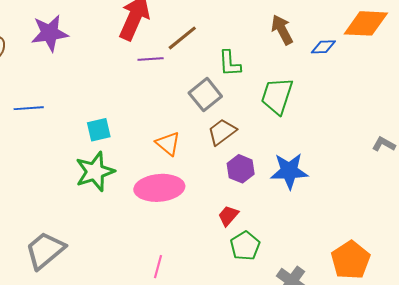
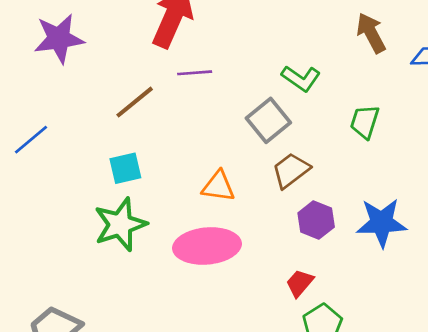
brown line: (182, 38) -> (135, 102), moved
green L-shape: (230, 63) -> (301, 78), turned -52
green trapezoid: (277, 96) -> (365, 122), size x0.7
blue line: (29, 108) -> (31, 140), turned -36
orange triangle: (168, 143) -> (218, 186), turned -32

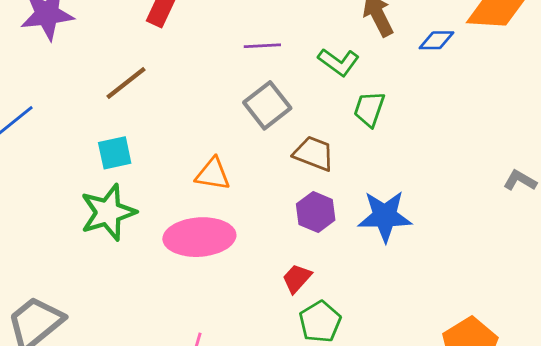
purple line: (195, 73) -> (262, 46), moved
green L-shape: (301, 78) -> (339, 62), moved
brown trapezoid: (291, 170) -> (314, 153), moved, turned 57

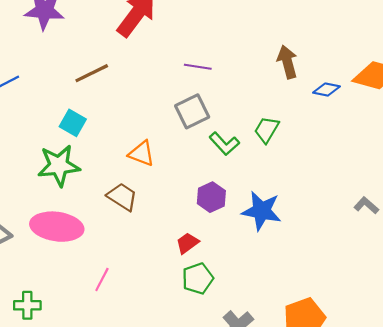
green L-shape: (339, 62) -> (224, 144), moved
cyan square: (115, 153) -> (73, 123), turned 30
brown trapezoid: (314, 153) -> (122, 197), moved
pink ellipse: (199, 237) -> (57, 227), moved

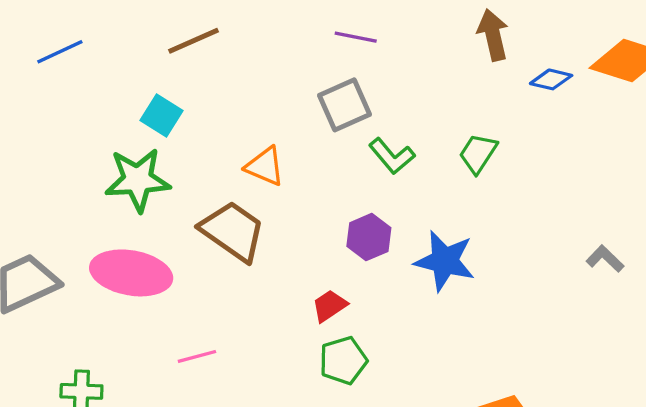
green trapezoid: (267, 130) -> (478, 153), moved
brown trapezoid: (122, 197) -> (233, 231), size x1.4
pink line: (102, 280) -> (197, 356), turned 45

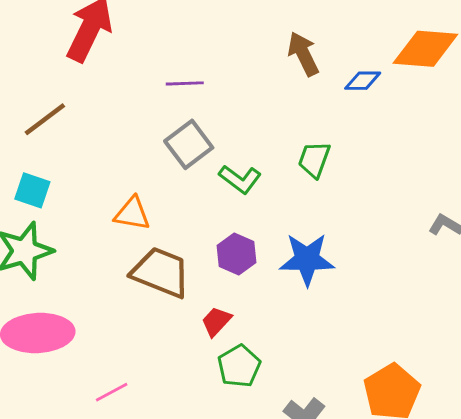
brown trapezoid: (233, 231) -> (161, 272), moved

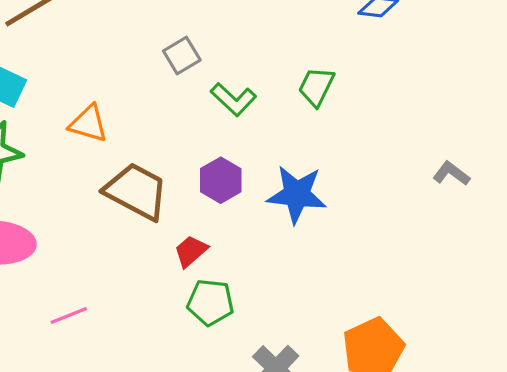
gray square: (189, 144) -> (182, 55), size x0.7
orange triangle: (132, 214) -> (88, 124), moved
green pentagon: (239, 366) -> (210, 302), turned 30

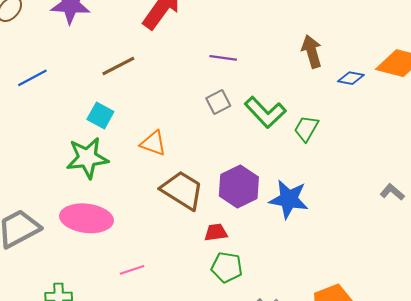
green L-shape: (233, 99) -> (265, 112), moved, size x1.4
purple hexagon: (221, 180) -> (239, 187), size x1.4
red trapezoid: (191, 251) -> (216, 232), turned 30

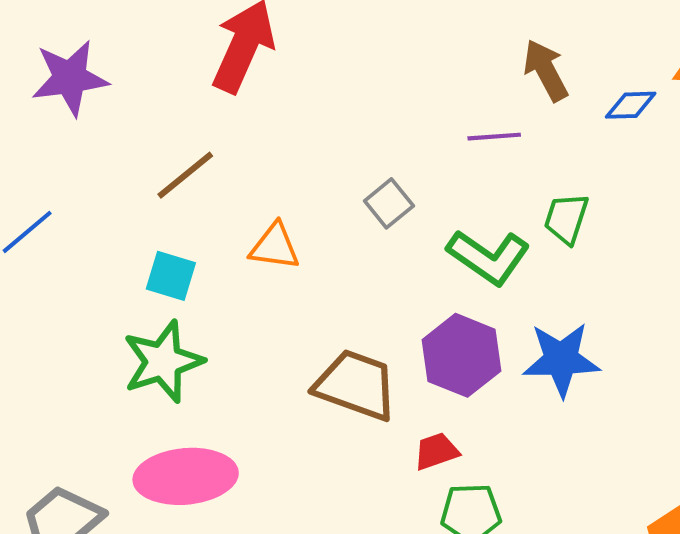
purple line: (223, 58) -> (494, 137), moved
green L-shape: (265, 112) -> (489, 257), moved
orange triangle: (153, 143) -> (275, 247), moved

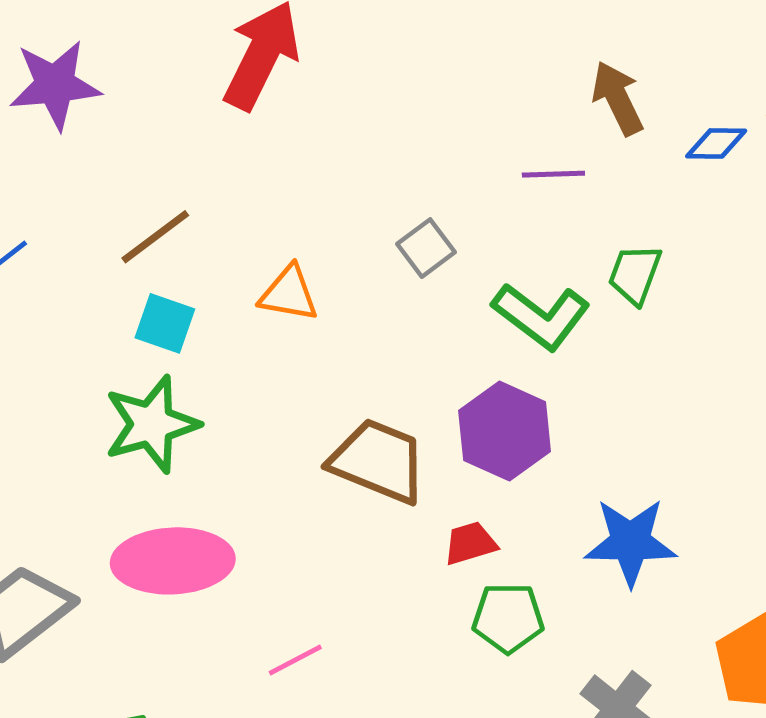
brown line: (185, 175) -> (155, 237), moved
blue star: (561, 359) -> (631, 542), moved

